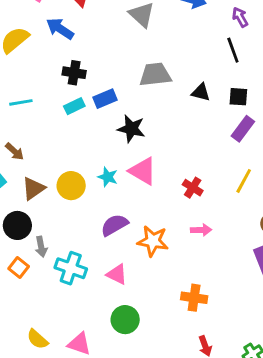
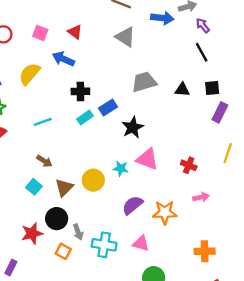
black star: (131, 129) -> (133, 127), turned -30

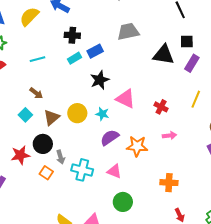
black triangle: (182, 90) -> (163, 55), moved, size x1.6
black star: (133, 127) -> (100, 80), moved
cyan star: (121, 168) -> (102, 114), moved

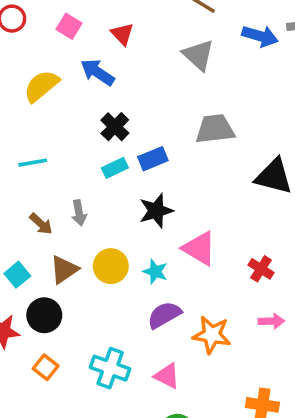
black cross: (72, 35) -> (115, 127), turned 35
cyan line: (38, 59) -> (33, 163), moved
cyan square: (25, 115) -> (17, 275), moved
gray arrow: (60, 157) -> (79, 213), moved

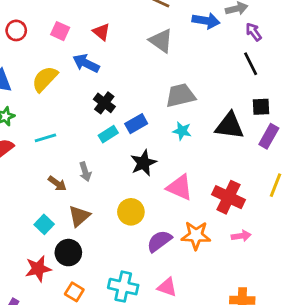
yellow circle: (111, 266) -> (131, 212), moved
red cross: (261, 269) -> (228, 197), size x1.6
cyan star: (155, 272) -> (182, 131), moved
orange star: (212, 335) -> (196, 235), moved

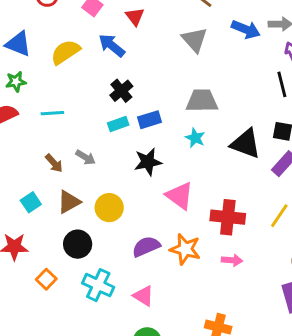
gray arrow: (85, 172) -> (86, 157), turned -54
red cross: (228, 197) -> (228, 217), turned -32
yellow circle: (131, 212) -> (109, 208), moved
black circle: (68, 253) -> (78, 244), moved

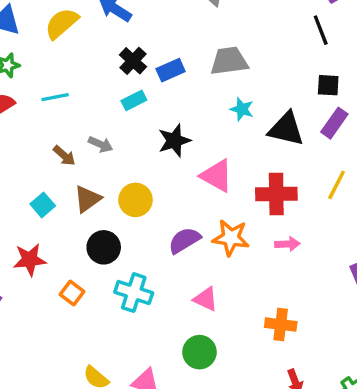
blue rectangle: (149, 120) -> (171, 70), moved
cyan star: (195, 138) -> (242, 109), moved
black triangle: (246, 144) -> (286, 129), moved
pink triangle: (143, 296) -> (206, 299), moved

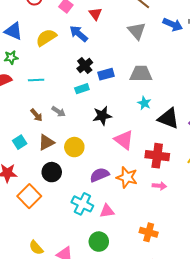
orange square: (72, 293) -> (29, 196), size x1.6
cyan cross: (134, 293) -> (82, 204), moved
pink triangle: (206, 299) -> (107, 211), turned -42

